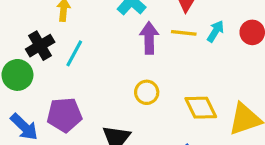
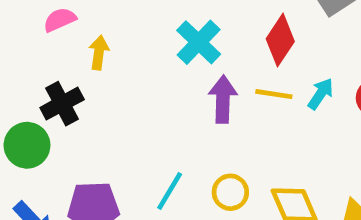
cyan line: (74, 53) -> (170, 191), moved
yellow circle: (147, 92) -> (230, 192), moved

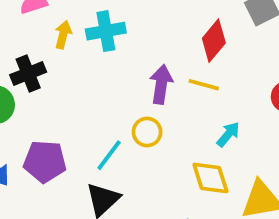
cyan cross: (199, 42) -> (106, 31), moved, turned 30
cyan arrow: (321, 94) -> (228, 134), moved
yellow circle: (230, 192) -> (147, 132), moved

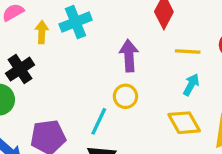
yellow line: (204, 85) -> (188, 51), moved

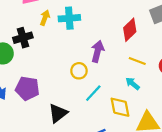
cyan arrow: (191, 85) -> (133, 84), turned -96
yellow circle: (125, 96) -> (79, 71), moved
cyan line: (99, 121) -> (93, 93), moved

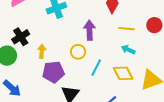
yellow arrow: (45, 18) -> (42, 51), moved
purple pentagon: (27, 88) -> (53, 72), moved

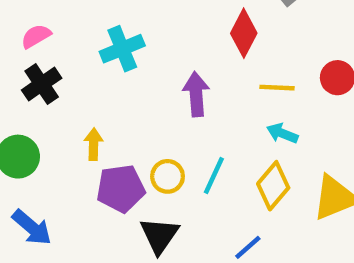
black cross: (21, 37) -> (42, 84), moved
yellow circle: (78, 52) -> (168, 176), moved
yellow diamond: (123, 73) -> (273, 186), turned 70

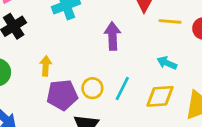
yellow line: (277, 88) -> (170, 21), moved
yellow diamond: (273, 186) -> (160, 96), turned 44

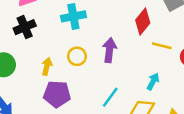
cyan arrow: (167, 63) -> (153, 81), turned 84
yellow circle: (92, 88) -> (77, 56), moved

